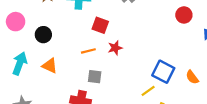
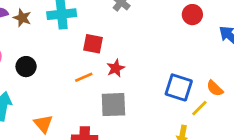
orange triangle: (50, 66) -> (43, 124), moved, turned 35
gray square: (95, 77) -> (113, 105), moved, size x1.5
yellow line: (148, 91) -> (199, 108), moved

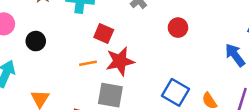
red circle: (192, 15) -> (178, 28), moved
red star: (116, 68) -> (120, 61), size x1.6

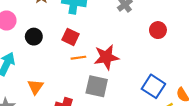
red square: (104, 33) -> (70, 37), moved

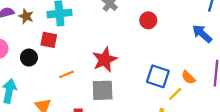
red square: (70, 37) -> (49, 40), moved
orange line: (78, 58) -> (66, 74), moved

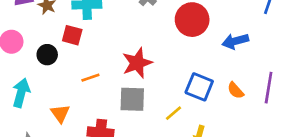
red circle: (148, 20) -> (192, 20), size x1.6
blue arrow: (202, 34) -> (235, 41), moved, turned -60
yellow line: (175, 94) -> (173, 113), moved

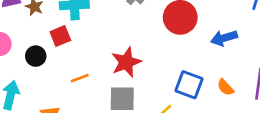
red square: (72, 35) -> (60, 36), turned -36

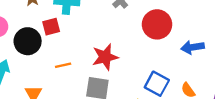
black circle: (36, 56) -> (28, 41), size x1.5

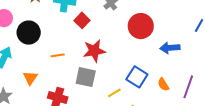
red square: (51, 27) -> (82, 20), moved, turned -35

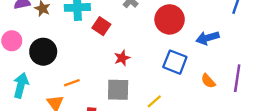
red star: (94, 51) -> (122, 58), size x0.6
orange line: (58, 55) -> (72, 83), moved
blue square: (137, 77) -> (175, 62), moved

